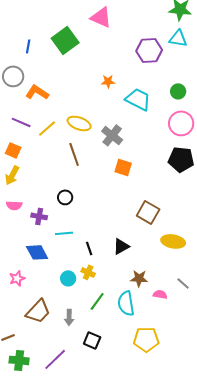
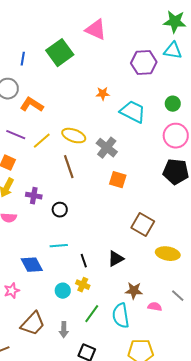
purple cross: (39, 216) -> (34, 196), moved

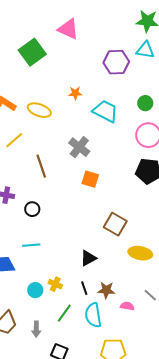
yellow ellipse: (74, 136) -> (39, 110), moved
black line: (84, 261) -> (84, 288), moved

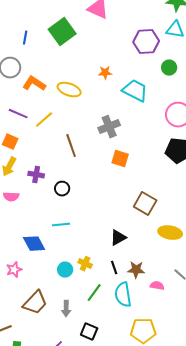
green circle: (145, 103) -> (169, 68), moved
gray cross: (79, 147) -> (109, 127), turned 30

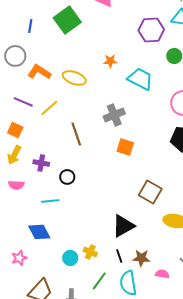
cyan line: (61, 225) -> (50, 201), moved
black triangle: (118, 238) -> (123, 226), size x1.4

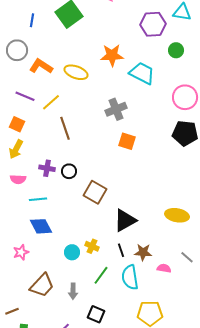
orange star: (110, 61) -> (112, 55), size x1.6
brown line: (76, 134) -> (65, 128), moved
purple cross: (41, 163) -> (47, 168), moved
brown square: (150, 192) -> (95, 192), moved
cyan line: (50, 201) -> (38, 199), moved

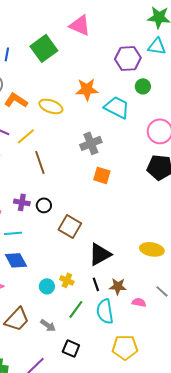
green circle: (176, 50) -> (143, 86), moved
gray arrow: (73, 291) -> (48, 325), turned -56

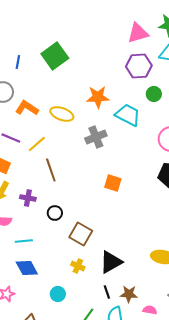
pink triangle: (80, 25) -> (138, 33), moved, turned -40
gray cross: (91, 143) -> (96, 137), moved
purple cross: (22, 202) -> (28, 198), moved
yellow cross: (67, 280) -> (78, 266), moved

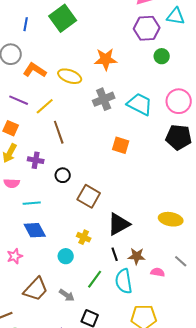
cyan trapezoid: (128, 115) -> (140, 104), moved
yellow cross: (78, 266) -> (84, 237), moved

